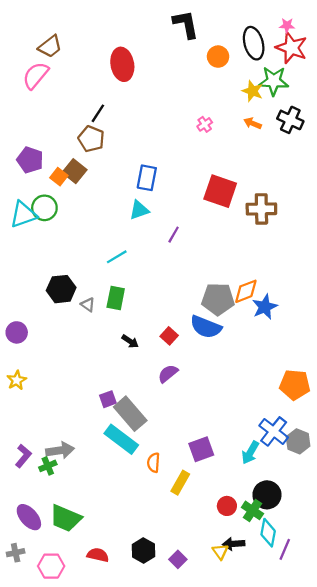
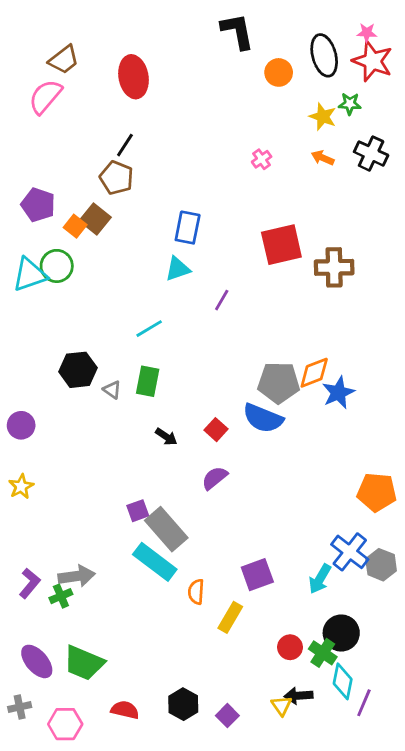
red ellipse: (122, 64) -> (133, 77), moved
green star: (274, 81) -> (350, 104), size x0.6
red square: (220, 191) -> (281, 245), turned -32

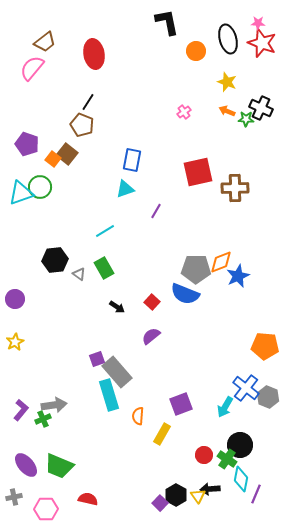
green star: (350, 104) -> (246, 119), moved
green rectangle: (148, 381) -> (104, 268), turned -40
cyan rectangle: (155, 562) -> (109, 395), turned 36
black hexagon: (183, 704) -> (176, 495), moved

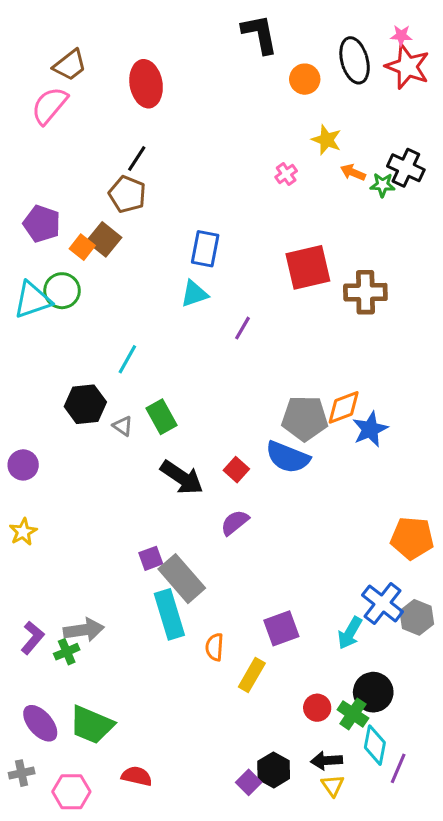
yellow star: (227, 82) -> (327, 140), moved
cyan line: (105, 231) -> (127, 359), moved, turned -30
black arrow: (117, 307) -> (182, 477), size x1.8
yellow triangle: (198, 496) -> (333, 785), moved

